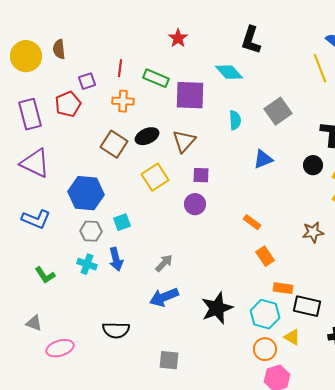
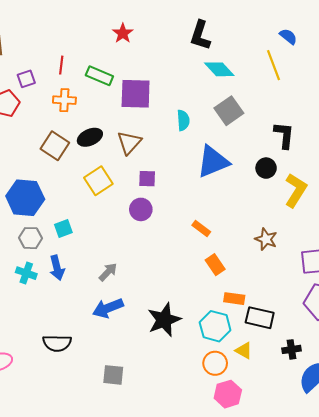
cyan diamond: (229, 72) -> (219, 69), moved
blue triangle: (263, 159) -> (213, 162), size x1.6
brown star: (313, 232) -> (266, 239), turned 30

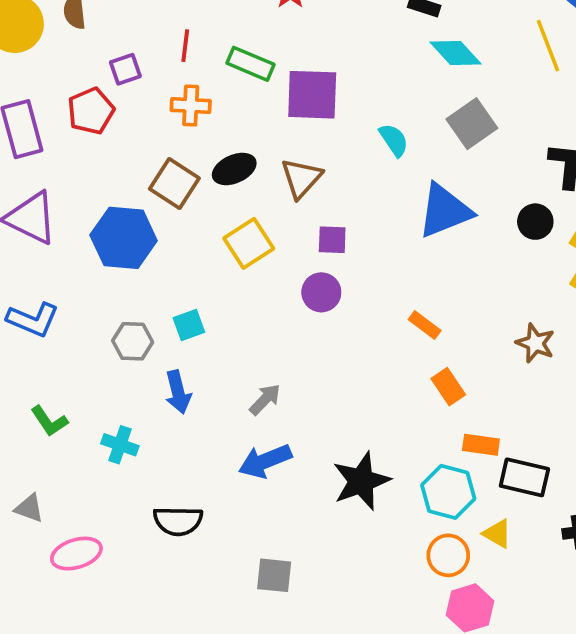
cyan semicircle: (183, 120) -> (394, 140), turned -30
blue hexagon: (25, 198) -> (124, 238), moved
cyan cross: (26, 273) -> (120, 445), moved

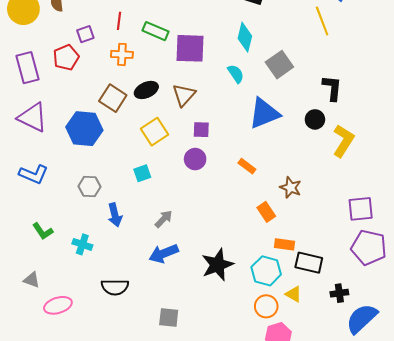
cyan diamond: (456, 53) -> (245, 37), moved, turned 56
cyan square: (189, 325) -> (142, 173), moved
orange rectangle: (425, 325) -> (247, 166), moved
brown star: (535, 343) -> (291, 188), moved

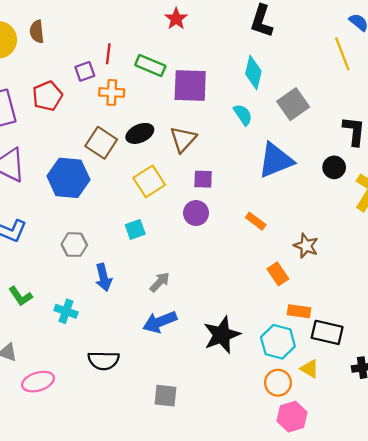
purple square: (85, 34) -> (85, 71), moved

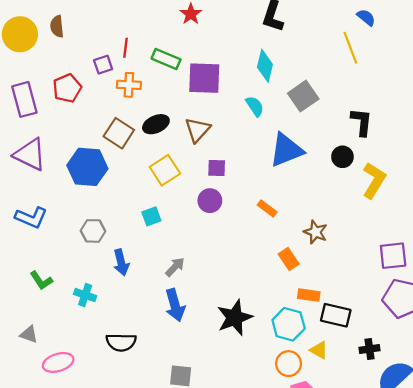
blue arrow: (160, 322) -> (175, 305), turned -84

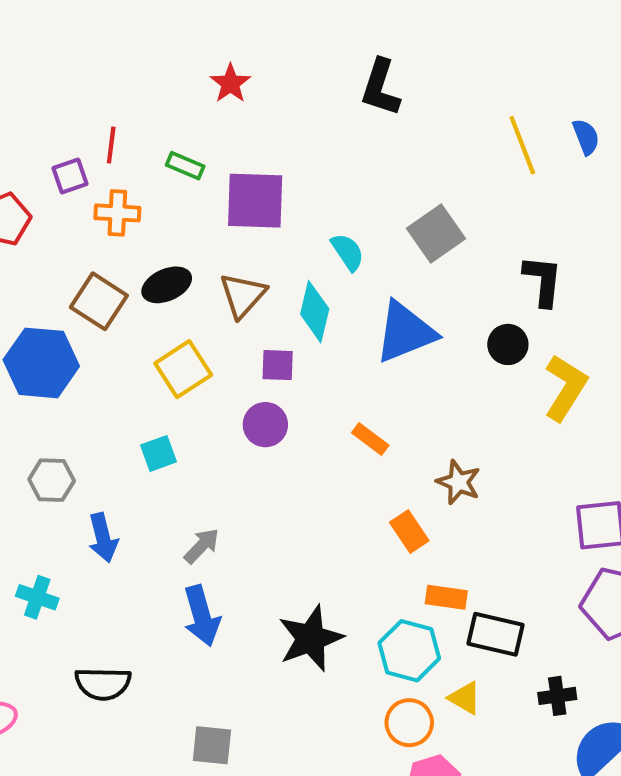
blue semicircle: (366, 17) -> (586, 137), moved, turned 30
green rectangle: (166, 59) -> (185, 166), size x0.7
cyan diamond: (265, 66) -> (315, 312), moved

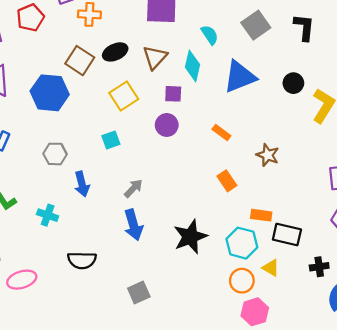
black L-shape: (543, 281) -> (304, 27), moved
orange rectangle: (409, 532) -> (227, 181), moved
gray square: (212, 745) -> (139, 292), turned -30

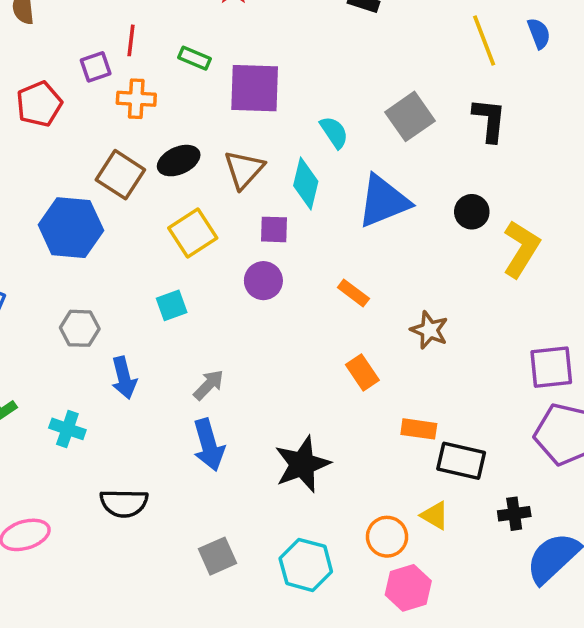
cyan hexagon: (242, 243) -> (306, 565), moved

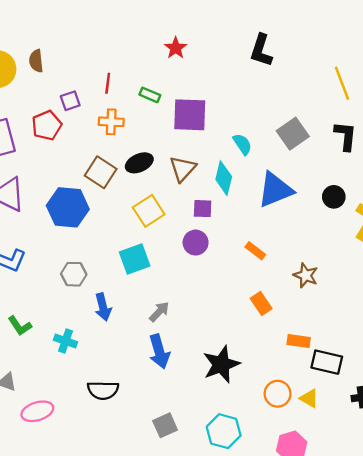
purple square: (96, 67) -> (70, 101), moved
cyan square: (172, 305) -> (135, 259), size x1.5
orange circle: (387, 537) -> (278, 394), moved

